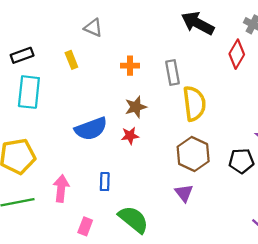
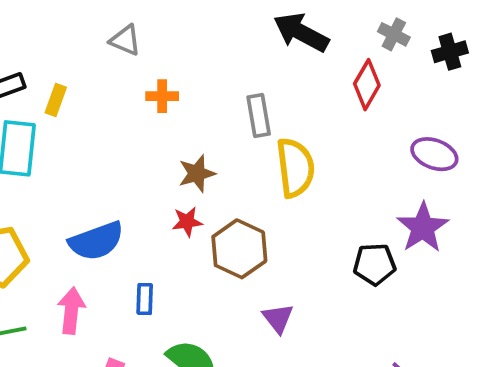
yellow rectangle: (71, 60) -> (56, 100), moved, turned 42
orange cross: (130, 66) -> (162, 96), moved
blue semicircle: (91, 129) -> (96, 241), moved
brown hexagon: (193, 154) -> (239, 249), moved

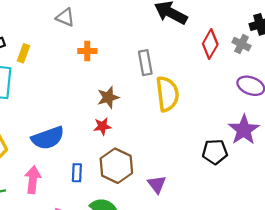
gray cross: (394, 34) -> (241, 44), moved
brown hexagon: (239, 249) -> (116, 166), moved

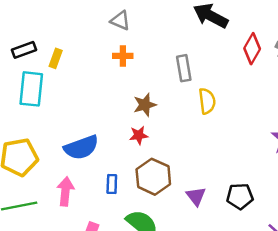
gray triangle: (65, 17) -> (120, 21), moved
yellow semicircle: (167, 94) -> (207, 101), size x0.7
black pentagon: (215, 152) -> (240, 196), moved

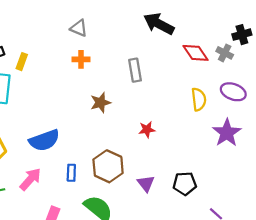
red diamond: (252, 49) -> (195, 53), turned -64
yellow semicircle: (207, 101) -> (199, 99), moved
red star: (139, 135) -> (147, 130), moved
pink arrow: (65, 191) -> (30, 179), turned 35

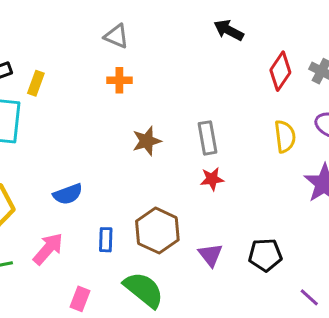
black arrow: (159, 24) -> (229, 30), size x0.7
red diamond: (195, 53) -> (280, 71), turned 68
gray rectangle: (135, 70) -> (207, 138), moved
blue semicircle: (44, 140) -> (68, 194), size x0.7

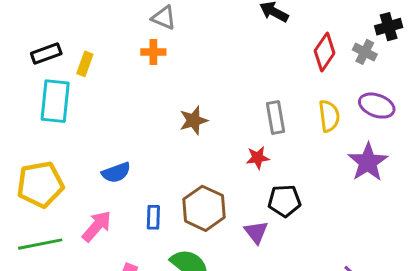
orange cross: (119, 80) -> (153, 52), moved
gray rectangle: (207, 138) -> (275, 117), moved
black pentagon: (265, 255) -> (284, 201), moved

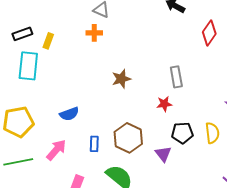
yellow semicircle: (329, 116) -> (212, 133), moved

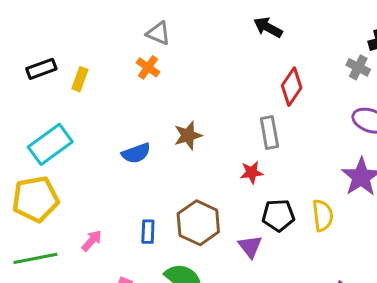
orange cross: (94, 33) -> (148, 67), turned 35
red diamond: (209, 33) -> (292, 87), moved
cyan rectangle: (28, 66) -> (50, 144), moved, turned 48
blue semicircle: (69, 114) -> (136, 153), moved
pink arrow: (56, 150) -> (92, 241), size x0.7

